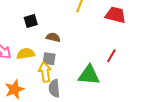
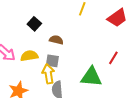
red trapezoid: (115, 15) -> (117, 18), turned 130
black square: (31, 21) -> (34, 24), turned -32

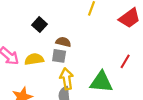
gray square: (52, 61) -> (59, 56), moved
yellow arrow: (48, 74) -> (67, 79), moved

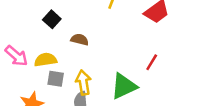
gray square: (59, 56) -> (56, 79), moved
green triangle: (101, 82) -> (124, 86), turned -30

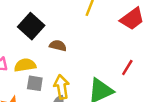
black square: (52, 19) -> (31, 26), size x1.5

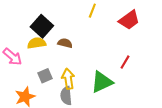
yellow semicircle: (25, 65) -> (37, 43), moved
gray square: (35, 83) -> (45, 76), turned -32

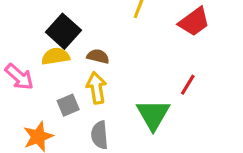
yellow arrow: (68, 79) -> (96, 88), moved
green triangle: (102, 82) -> (153, 115), turned -35

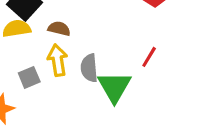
gray semicircle: (100, 135) -> (89, 68), moved

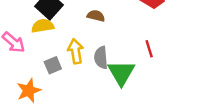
brown semicircle: (59, 29) -> (96, 16), moved
red line: (149, 57) -> (149, 49), turned -48

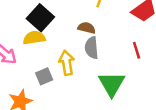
red line: (149, 49) -> (137, 50), moved
gray semicircle: (101, 58) -> (92, 48), moved

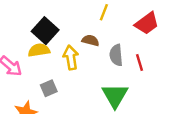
gray semicircle: (92, 48) -> (116, 55), moved
yellow arrow: (67, 63) -> (71, 58), moved

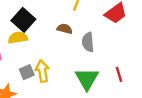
yellow arrow: (71, 58) -> (42, 71), moved
red line: (139, 62) -> (119, 74), moved

